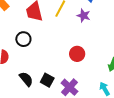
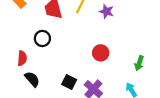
black semicircle: (26, 79) -> (32, 79), moved

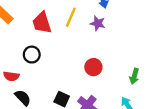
red semicircle: (22, 58) -> (11, 76), turned 96

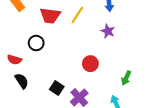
red trapezoid: (42, 23) -> (50, 16), turned -75
purple star: (98, 23) -> (108, 31), moved

